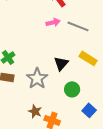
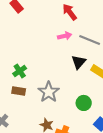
black triangle: (61, 63) -> (79, 62), moved

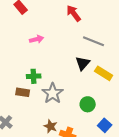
pink arrow: (65, 36) -> (37, 39), moved
green cross: (20, 71) -> (34, 76), moved, turned 32

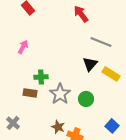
pink arrow: (37, 39) -> (23, 47), moved, turned -48
green circle: (88, 104) -> (86, 99), moved

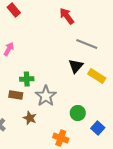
green circle: (86, 99) -> (78, 113), moved
brown star: (58, 127) -> (30, 118), moved

